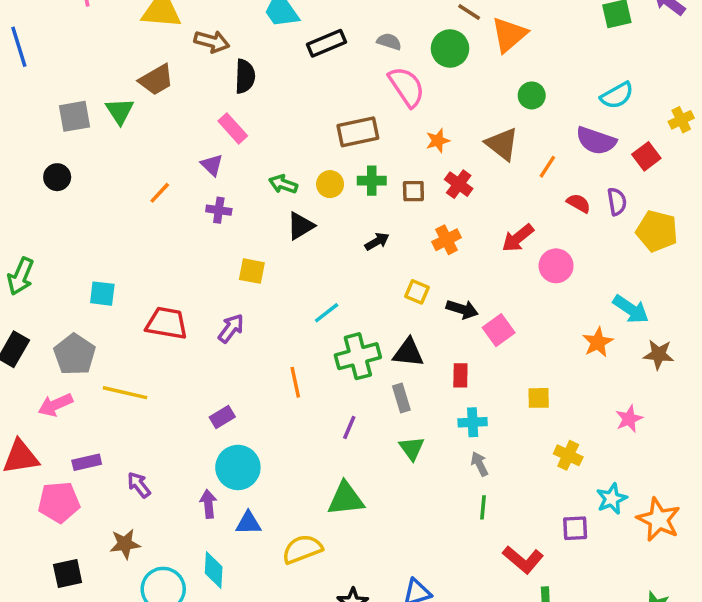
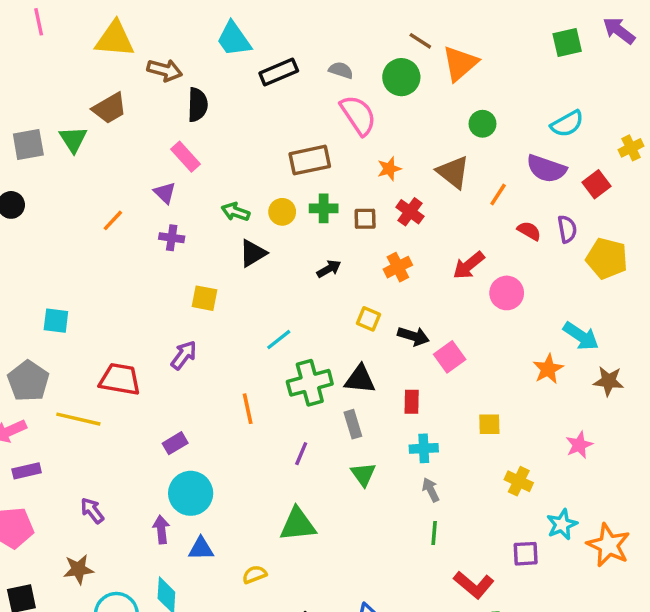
red trapezoid: (167, 323) -> (120, 379), moved
purple rectangle: (87, 462) -> (27, 471), moved
yellow semicircle: (302, 549) -> (255, 574), size x0.6

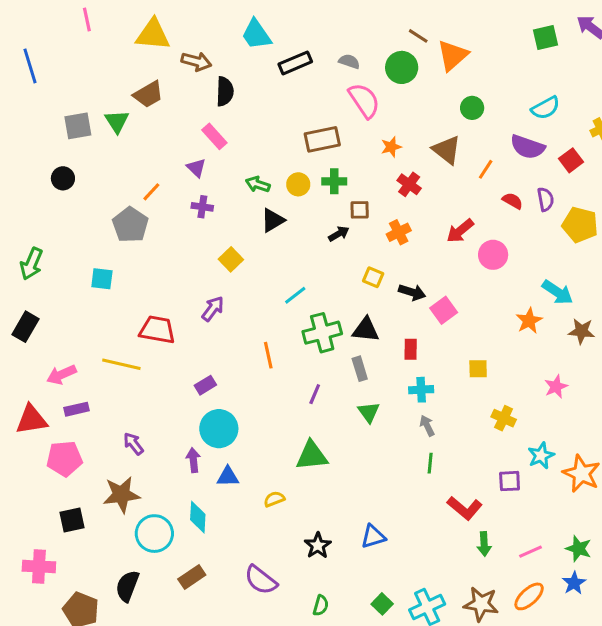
brown square: (365, 219) -> (360, 210), moved
yellow square: (204, 298) -> (231, 259), turned 35
gray pentagon: (28, 381) -> (130, 225), moved
brown star: (78, 569) -> (121, 495), size x1.4

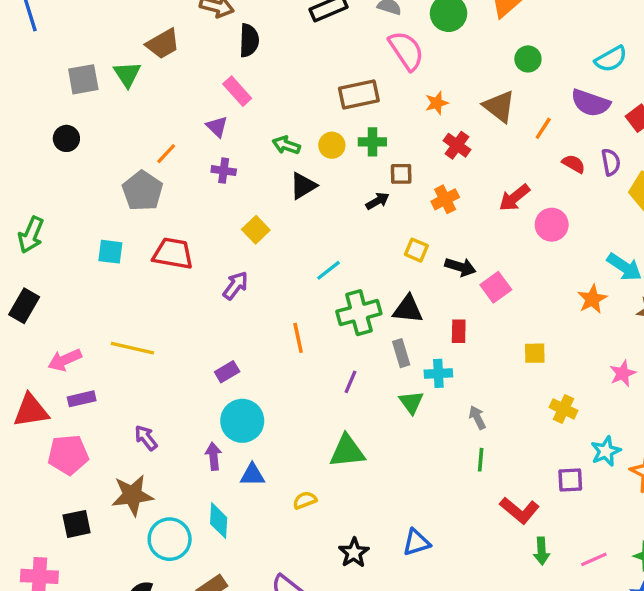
red trapezoid: (157, 330) -> (173, 253), moved
cyan cross: (421, 390) -> (438, 373), moved

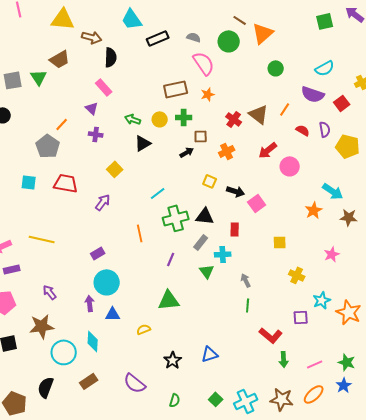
orange star: (437, 103) -> (208, 94), moved
brown triangle: (499, 106) -> (259, 114), moved
gray rectangle: (401, 353) -> (201, 242), turned 56

